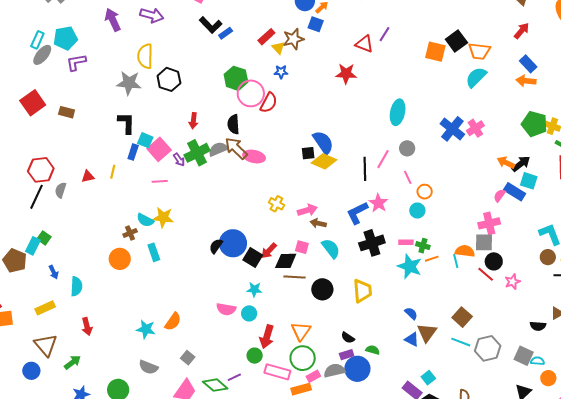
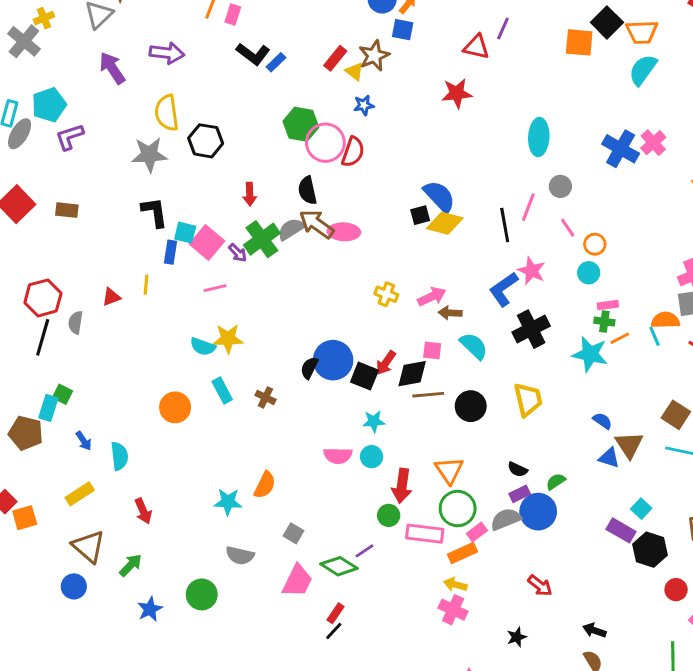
brown cross: (130, 233) -> (265, 397), moved, turned -32
pink rectangle: (406, 242) -> (608, 305), moved
green semicircle: (373, 350) -> (556, 481), turned -40

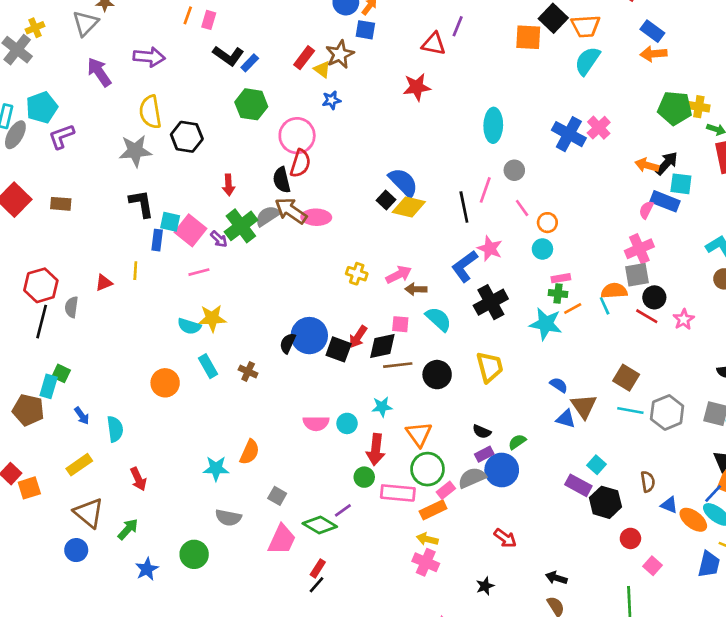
green hexagon: (301, 124) -> (251, 104), moved
red semicircle: (353, 152) -> (300, 163), moved
black square: (420, 215) -> (386, 200), turned -30
cyan star: (374, 421) -> (382, 407), moved

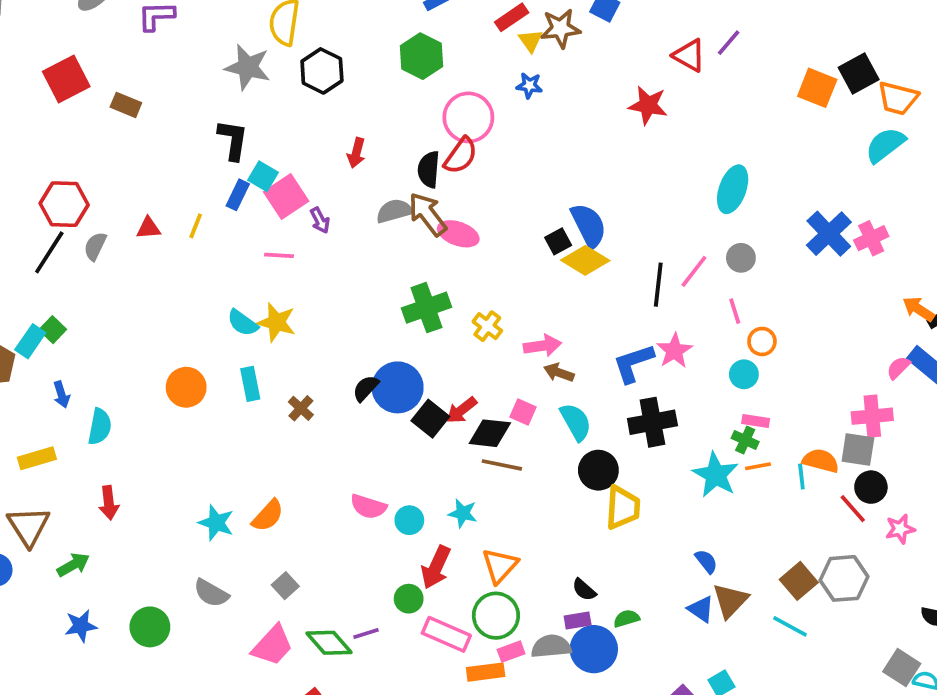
green cross: (241, 226) -> (427, 308), moved
black circle: (437, 375) -> (598, 470), moved
gray hexagon: (667, 412) -> (844, 578), moved

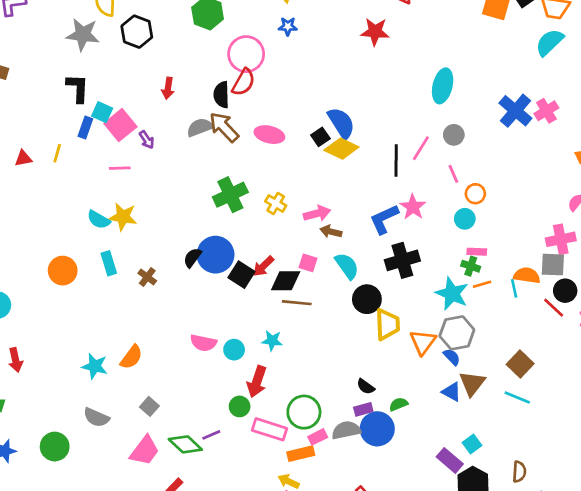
pink ellipse: (458, 234) -> (269, 135), moved
orange triangle: (500, 566) -> (423, 342), moved
gray hexagon: (844, 578) -> (457, 333), moved

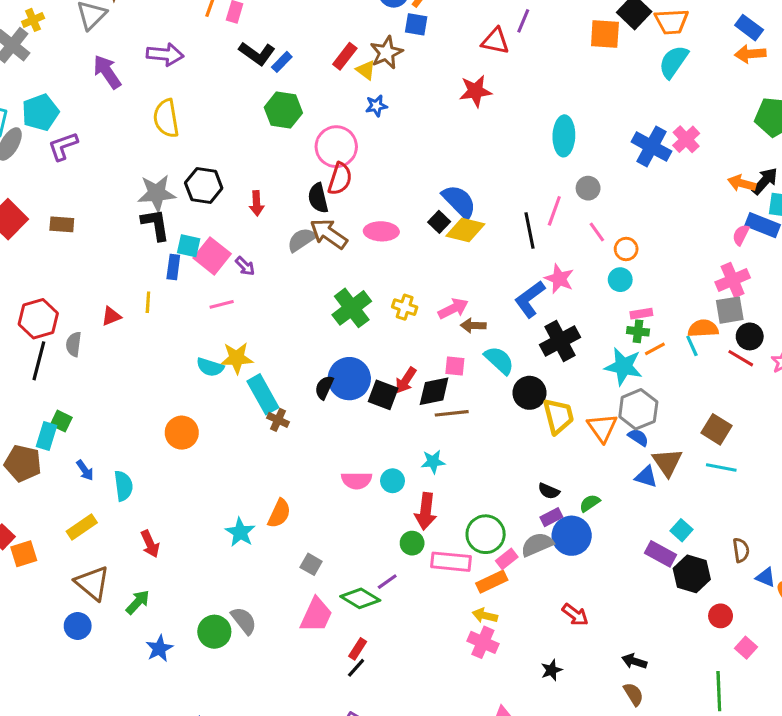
black hexagon: (137, 32) -> (204, 186), moved
gray star: (83, 35) -> (157, 193), moved
cyan rectangle: (109, 263) -> (263, 394), moved, size x1.4
cyan star: (95, 366) -> (240, 532), turned 30
gray semicircle: (96, 417) -> (244, 621), moved, turned -140

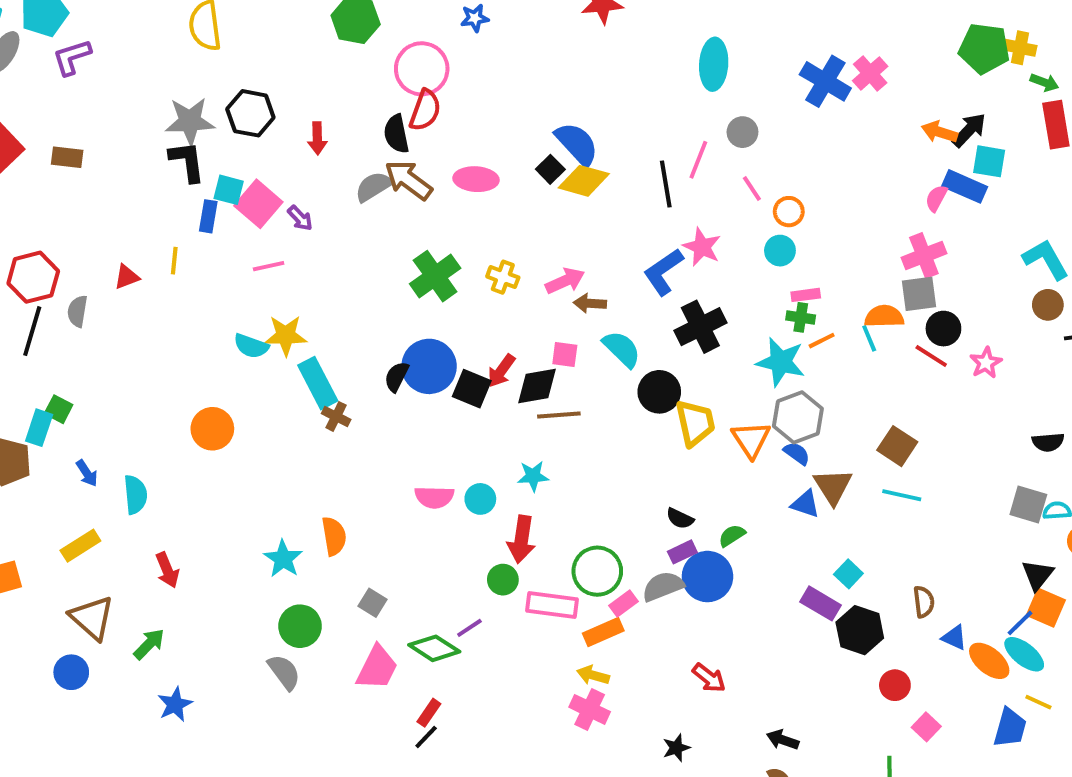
orange semicircle: (279, 513) -> (334, 536), turned -36
green circle: (214, 632) -> (300, 626), moved

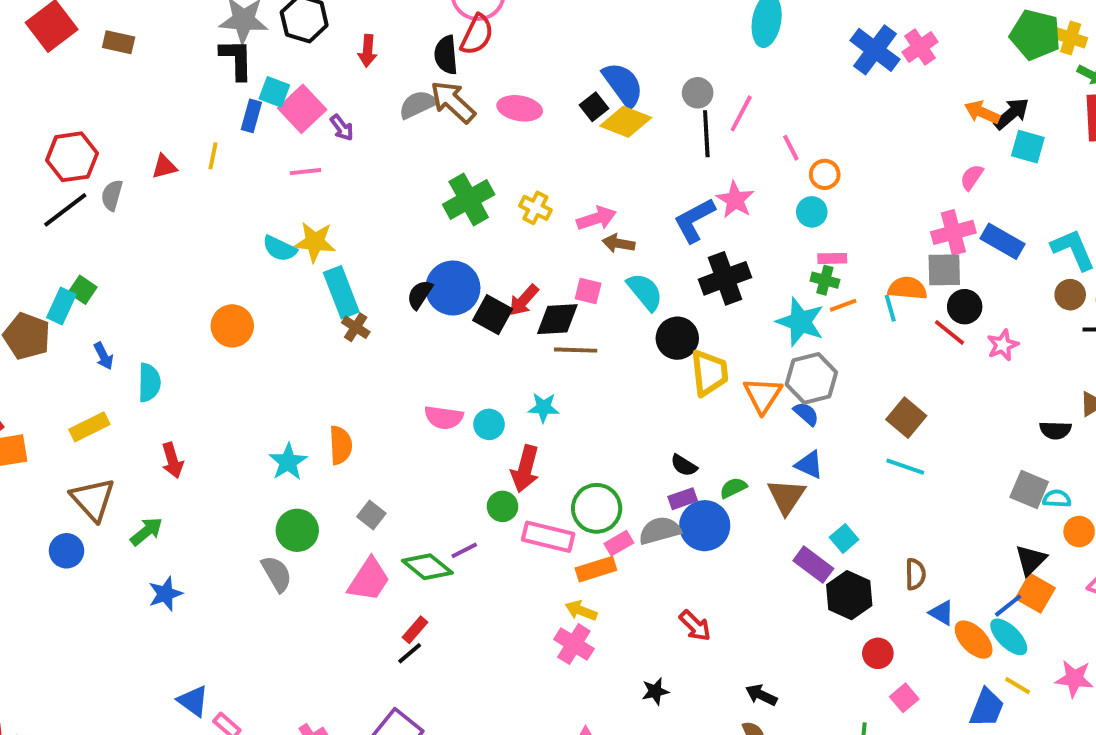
gray circle: (742, 132) -> (698, 93), moved
blue rectangle: (965, 186) -> (1002, 241), moved
black line: (32, 331) -> (65, 210), turned 30
brown triangle: (833, 486) -> (786, 497), moved

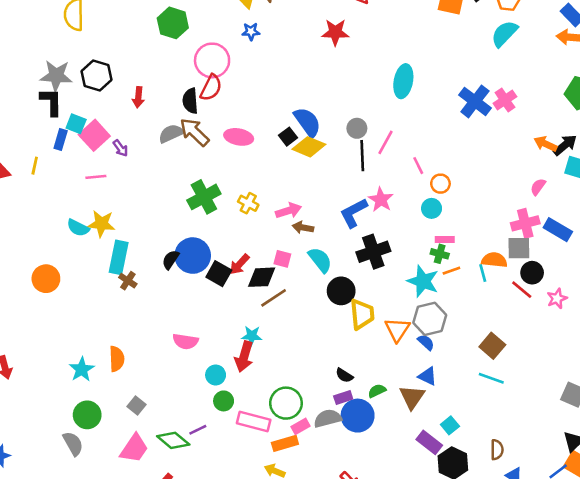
cyan rectangle: (341, 292) -> (119, 257), turned 32
brown line: (576, 350) -> (274, 298), turned -36
cyan circle: (489, 424) -> (216, 375), moved
red arrow: (525, 469) -> (244, 357), moved

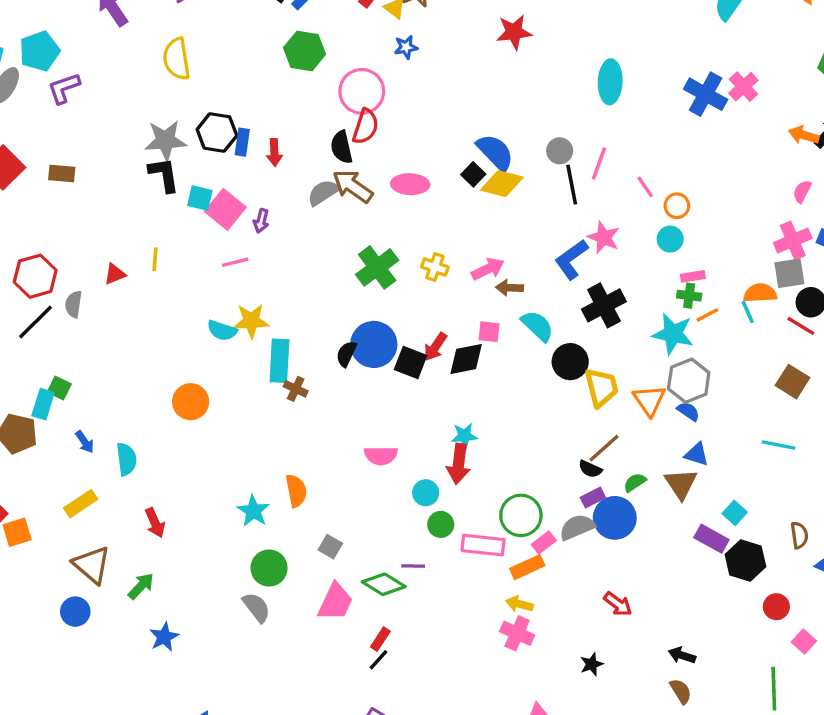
blue rectangle: (61, 139) -> (242, 142), moved
purple arrow: (120, 148) -> (261, 221), turned 60
brown line: (274, 298) -> (604, 448), moved
brown square: (492, 346) -> (793, 382), moved
purple line: (198, 430) -> (413, 566), turned 36

